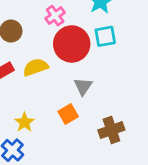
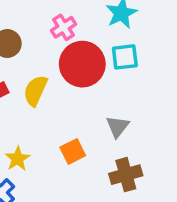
yellow semicircle: (36, 67) -> (35, 91), turned -50
gray triangle: (83, 86) -> (118, 127), moved

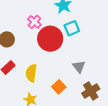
yellow semicircle: (35, 91) -> (31, 73), moved

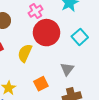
cyan square: (72, 28) -> (80, 37), moved, turned -35
yellow semicircle: (31, 73) -> (25, 53), moved

